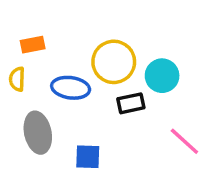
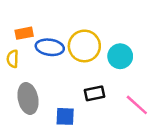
blue ellipse: (71, 88) -> (50, 47), moved
black rectangle: (131, 103) -> (95, 93), moved

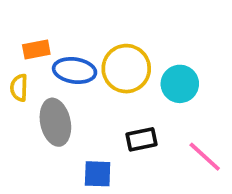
gray ellipse: (28, 98) -> (55, 122), moved

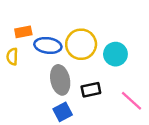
gray ellipse: (55, 122) -> (60, 80), moved
blue square: (98, 174) -> (63, 112), turned -30

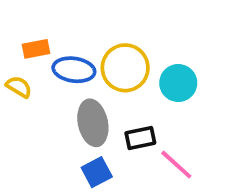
yellow semicircle: (12, 57) -> (19, 87), turned 119
pink line: (131, 101) -> (176, 165), moved

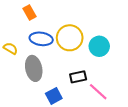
orange rectangle: (36, 49) -> (29, 12), moved, turned 72
gray ellipse: (93, 123) -> (34, 68), moved

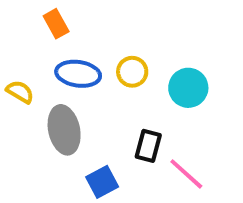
yellow circle: (70, 38) -> (132, 72), size x0.6
black rectangle: (78, 77) -> (148, 146), turned -63

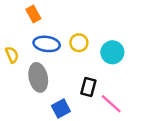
yellow semicircle: (20, 92) -> (12, 55), turned 35

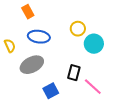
yellow circle: (79, 43) -> (78, 29), moved
gray ellipse: (38, 77) -> (32, 65), turned 75

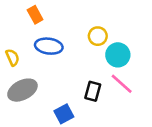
gray ellipse: (32, 65) -> (22, 90), moved
pink line: (93, 87) -> (122, 84), moved

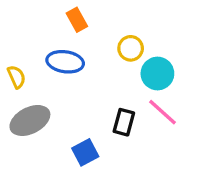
orange rectangle: (35, 15) -> (77, 20), moved

